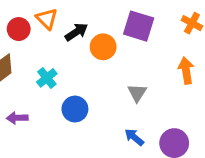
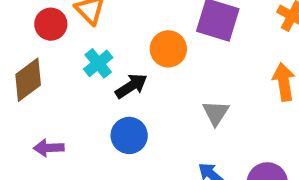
black arrow: (76, 32) -> (131, 86), moved
cyan cross: (47, 78) -> (98, 63), moved

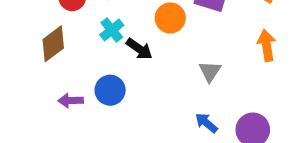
black arrow: (131, 86) -> (139, 49), turned 68
blue circle: (129, 135) -> (110, 90), moved

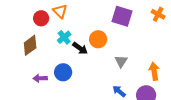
orange circle: (170, 18) -> (98, 39), moved
orange arrow: (267, 45) -> (154, 71), moved

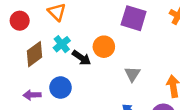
red circle: (41, 18) -> (20, 21), moved
brown diamond: (30, 45) -> (35, 54), moved

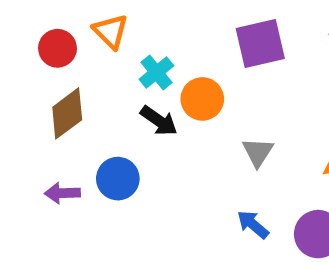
purple square: (134, 18) -> (260, 43), turned -30
red circle: (20, 21) -> (57, 48), moved
cyan cross: (62, 44) -> (156, 72), moved

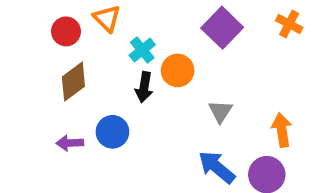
purple square: (260, 43) -> (222, 28), turned -33
black arrow: (159, 121) -> (144, 87), turned 64
blue arrow: (253, 224) -> (217, 167), size x1.5

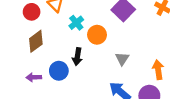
black arrow: (144, 87) -> (77, 57), moved

